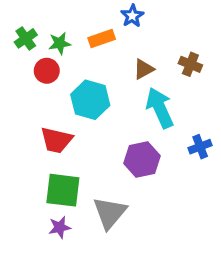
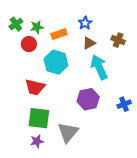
blue star: (132, 16) -> (85, 23), moved
orange rectangle: (102, 38) -> (59, 34), moved
blue cross: (200, 147) -> (124, 104), moved

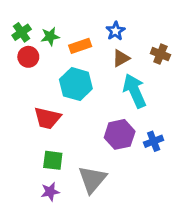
red circle: (29, 44) -> (28, 57), moved
blue cross: (124, 104) -> (154, 141), moved
green square: (39, 118) -> (53, 160), size x0.7

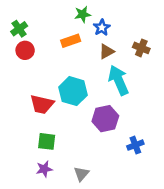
green star: (50, 36) -> (83, 14), moved
cyan hexagon: (76, 84) -> (73, 91), moved
blue cross: (154, 141) -> (135, 145), moved
gray triangle: (92, 179) -> (81, 174), moved, size x0.6

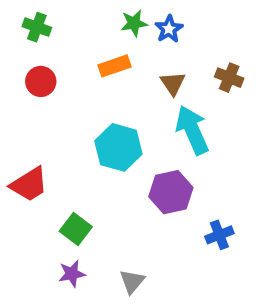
blue star: (102, 28) -> (169, 29), moved
green cross: (19, 29) -> (37, 27), moved, turned -35
brown triangle: (107, 52) -> (173, 83), turned -35
red trapezoid: (42, 104) -> (29, 184), moved, turned -45
green square: (47, 141) -> (76, 229), turned 30

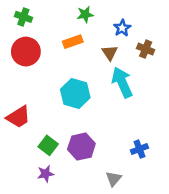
blue star: (169, 29) -> (122, 28), moved
red circle: (41, 81) -> (26, 52), size x1.5
purple hexagon: (171, 192) -> (81, 147), moved
gray triangle: (132, 281) -> (114, 179), moved

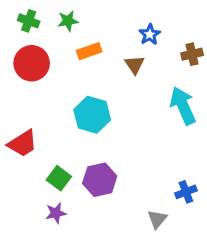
green star: (85, 14) -> (68, 21), moved
brown cross: (146, 49) -> (192, 54), moved, turned -35
cyan arrow: (122, 82) -> (183, 106), moved
blue cross: (139, 149) -> (186, 192), moved
gray triangle: (114, 179) -> (157, 219), moved

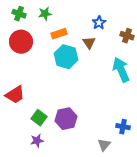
brown cross: (192, 54) -> (127, 36), turned 32
cyan hexagon: (92, 115) -> (66, 57), moved
blue cross: (186, 192) -> (123, 127), turned 32

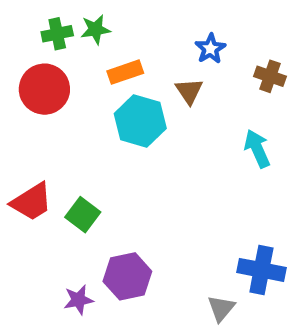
green cross: (19, 14) -> (57, 34), moved, turned -32
cyan arrow: (121, 70) -> (257, 149), size x0.7
green square: (39, 118) -> (83, 215), moved
purple hexagon: (66, 119) -> (127, 276), moved
blue cross: (123, 127) -> (261, 270), size x1.5

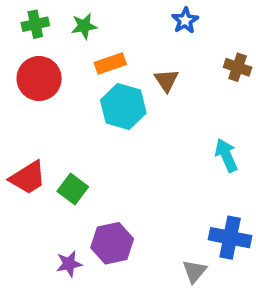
green cross: (57, 34) -> (35, 24), moved
blue star: (210, 49) -> (185, 20), moved
cyan arrow: (257, 149) -> (226, 155), moved

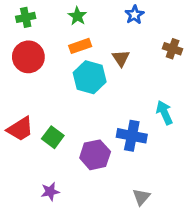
green star: (84, 26) -> (77, 16), moved, turned -30
blue cross: (230, 238) -> (132, 136), moved
purple hexagon: (112, 243) -> (95, 155), moved

